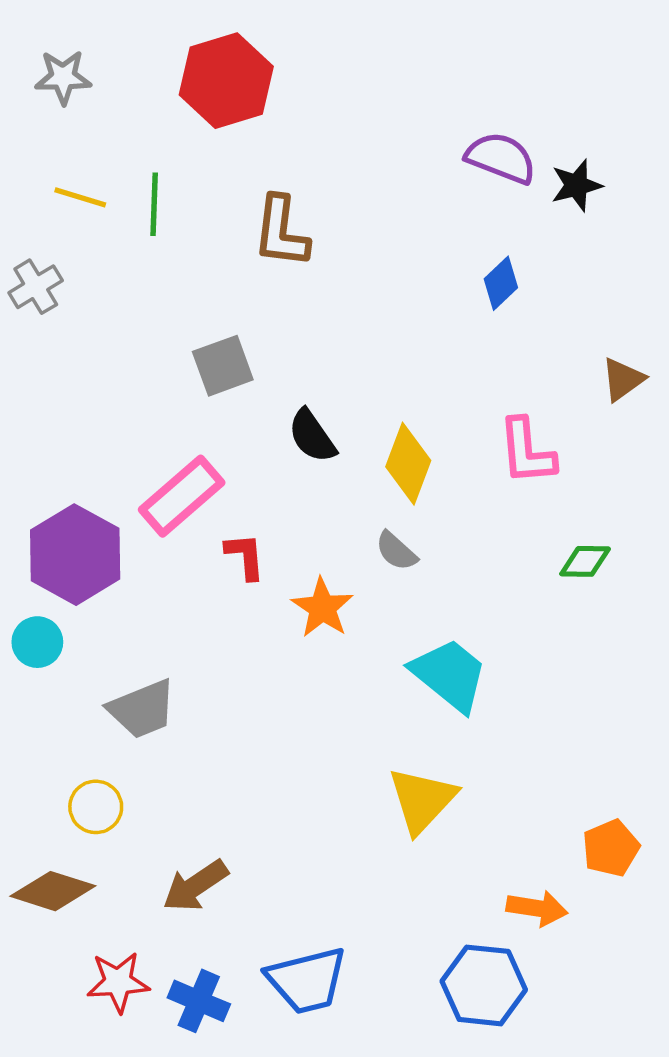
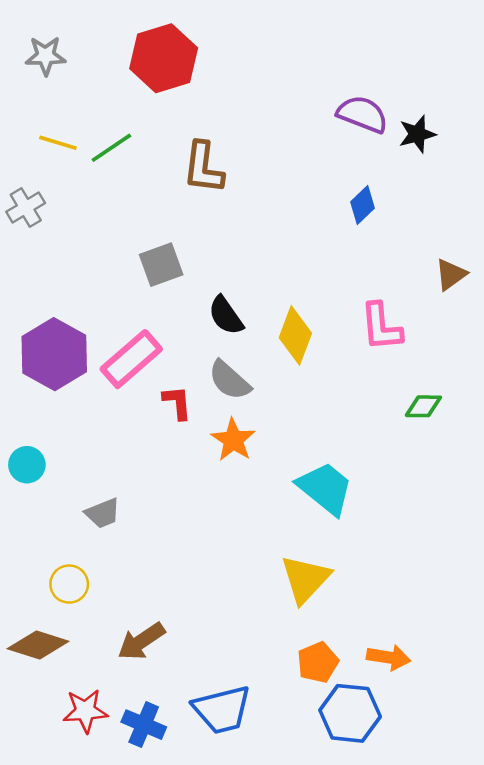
green line: (154, 204) -> (111, 148), turned 54
gray semicircle: (396, 551) -> (229, 380), moved, size x1.4
purple hexagon: (75, 555) -> (54, 354), moved
gray trapezoid: (142, 709) -> (103, 513), size x0.7
orange pentagon: (611, 848) -> (318, 662), moved

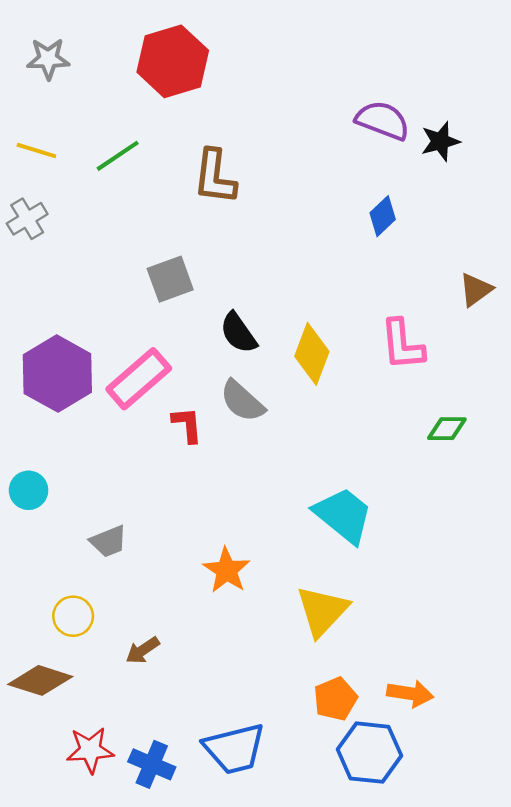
yellow line: (58, 143) -> (36, 151), moved
orange star: (233, 440) -> (227, 570), moved
brown arrow: (141, 641) -> (143, 650), moved, size x0.7

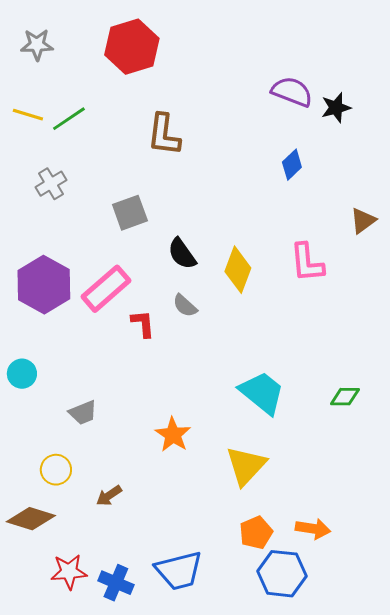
green line: (118, 156) -> (69, 119), moved
gray cross: (27, 219) -> (51, 184), moved
gray semicircle: (242, 401) -> (185, 306), size x0.7
green diamond: (447, 429) -> (345, 397), moved

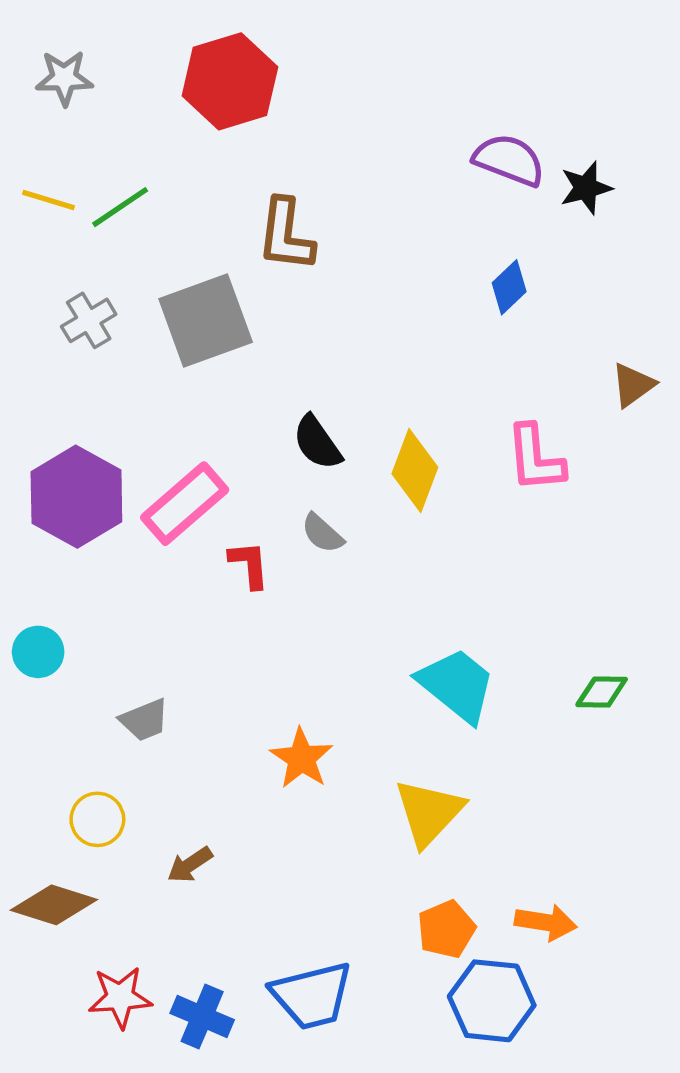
gray square: (130, 213) -> (206, 320), moved, size x1.5

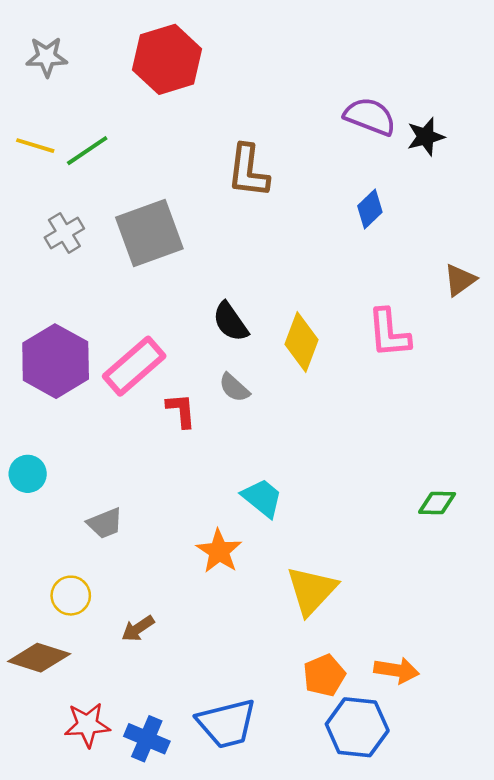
brown L-shape: (286, 235) -> (248, 171), moved
cyan trapezoid: (457, 685) -> (262, 498), moved, size x0.7

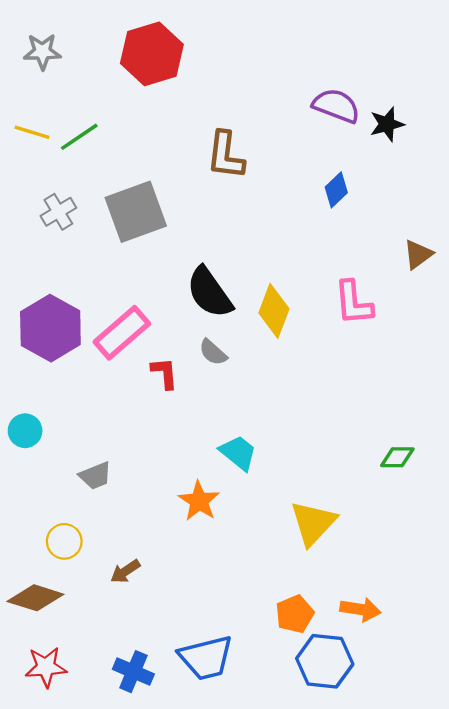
black semicircle: (230, 322) -> (209, 292), size x1.4
yellow triangle: (312, 590) -> (313, 523), moved
red star: (87, 725) -> (46, 667), moved

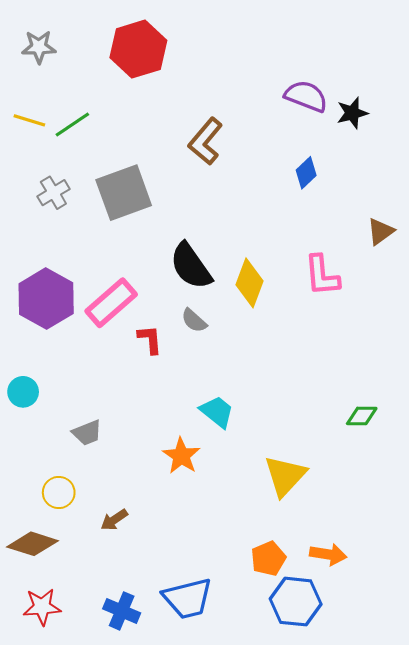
brown L-shape: (226, 155) -> (205, 141), turned 33

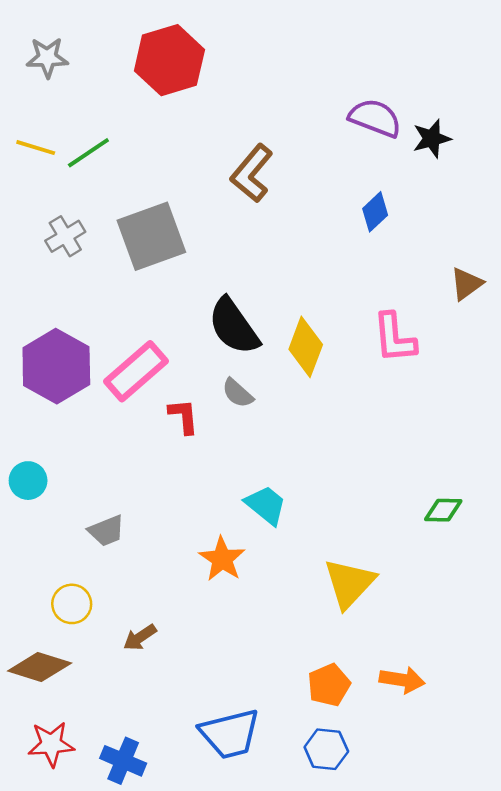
blue hexagon: (296, 602) -> (326, 749), moved, size x0.7
blue cross: (122, 611) -> (123, 761), moved

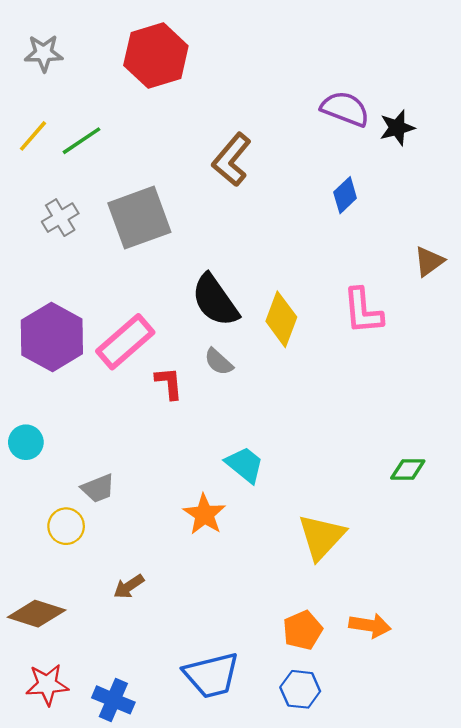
yellow line: (36, 148) -> (33, 136), turned -66
yellow circle: (72, 604) -> (66, 526), moved

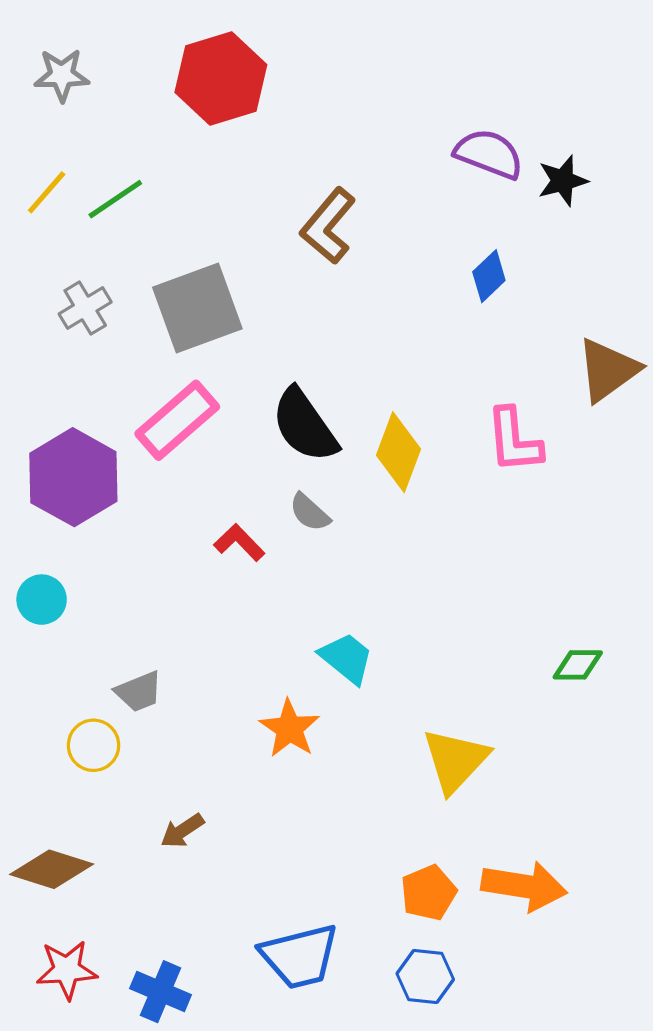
brown triangle: (429, 261) -> (608, 370), size x1.5
pink rectangle: (125, 342) -> (177, 420), moved
red L-shape: (169, 383) -> (239, 543), turned -39
cyan circle: (26, 442) -> (42, 600), moved
orange arrow: (370, 625) -> (524, 886), size x1.4

